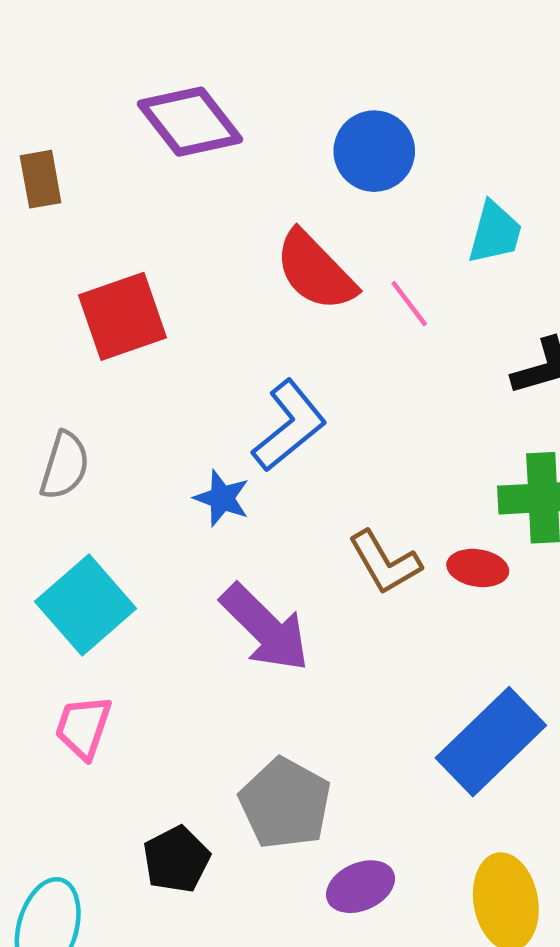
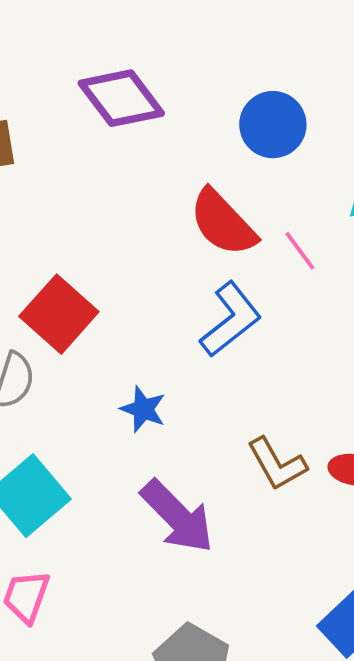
red square: (122, 316) -> (59, 314), moved, turned -30
blue L-shape: (289, 426) -> (231, 320), moved

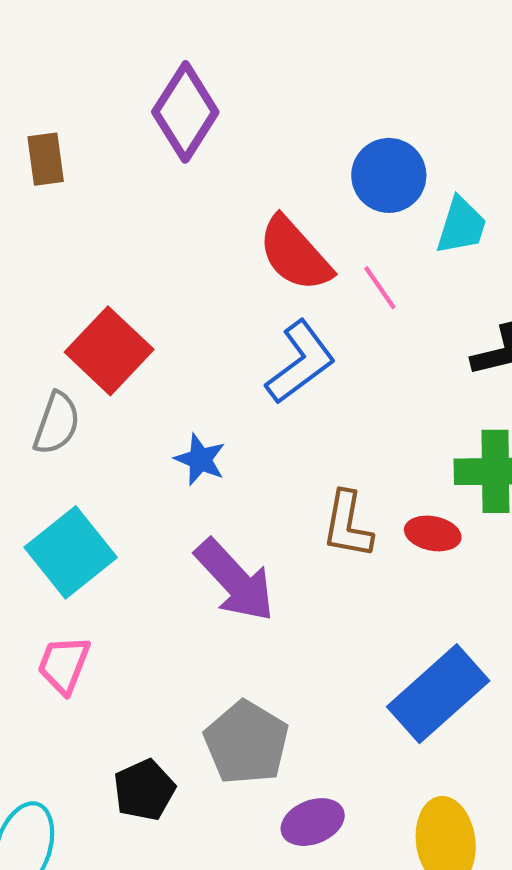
purple diamond: (121, 98) -> (185, 112), turned 68
blue circle: (273, 125) -> (389, 175), moved
brown L-shape: (277, 464) -> (347, 525), turned 38

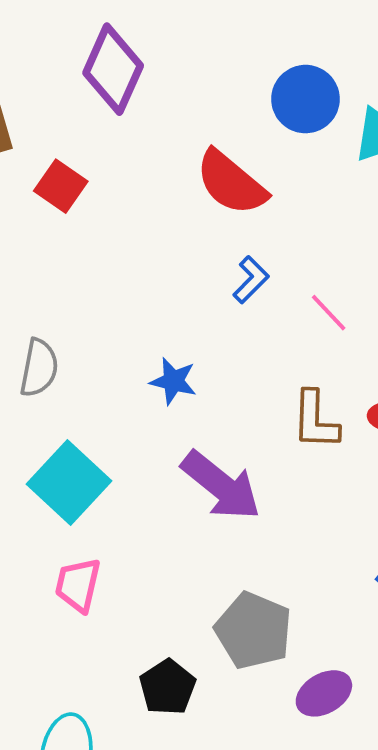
pink line: (380, 288) -> (329, 313), moved
red square: (109, 351) -> (61, 186), moved, size x0.7
blue L-shape: (300, 362) -> (251, 280), size x0.6

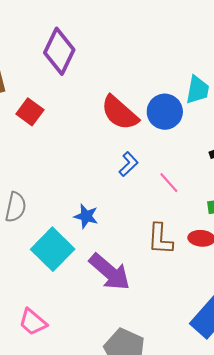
blue circle: (305, 99) -> (165, 112), moved
cyan square: (69, 483) -> (53, 249), moved
pink trapezoid: (78, 585) -> (33, 322), turned -64

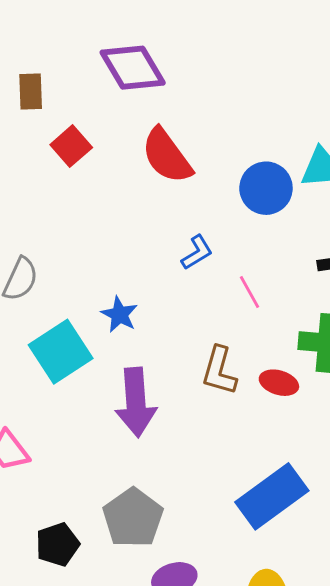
purple diamond: (59, 51) -> (133, 68), turned -69
red semicircle: (120, 113) -> (167, 156), moved
purple arrow: (110, 272) -> (136, 402), turned 33

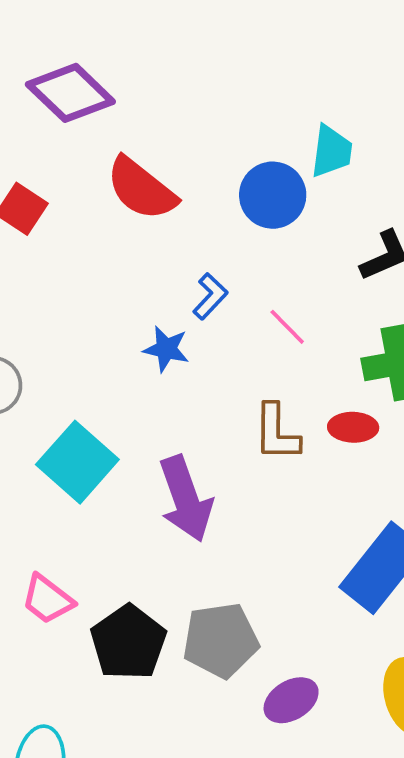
blue star: (119, 314) -> (166, 349), moved
gray pentagon: (133, 518) -> (221, 640), turned -30
black pentagon: (57, 544) -> (128, 642), moved, size x1.4

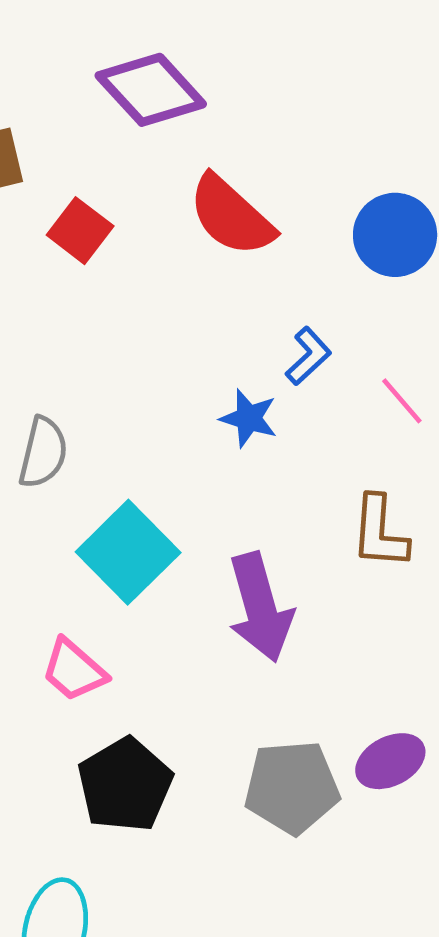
pink trapezoid: (47, 599) -> (74, 670), moved
black pentagon: (128, 642) -> (125, 785), moved
purple ellipse: (291, 700) -> (390, 761), moved

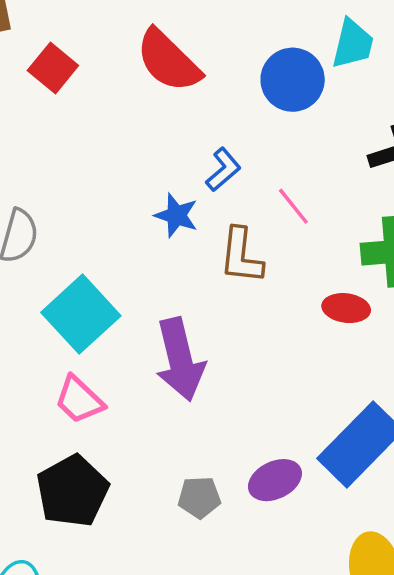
brown L-shape: (380, 532) -> (241, 256), moved
pink trapezoid: (74, 670) -> (79, 400), moved
gray pentagon: (292, 787) -> (199, 497), size x0.6

